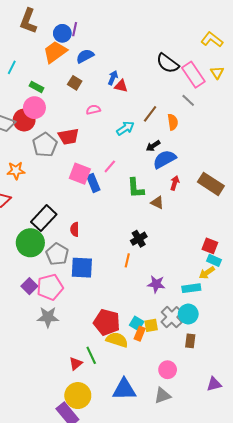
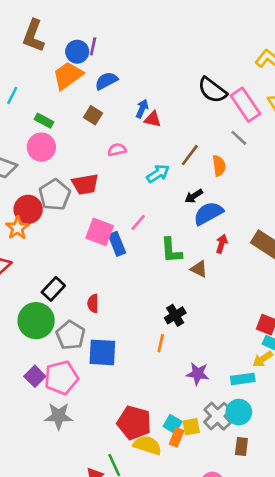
red circle: (24, 120) -> (28, 209), moved
orange star: (16, 171) -> (18, 228), turned -30
black rectangle: (44, 218) -> (53, 289), size x0.7

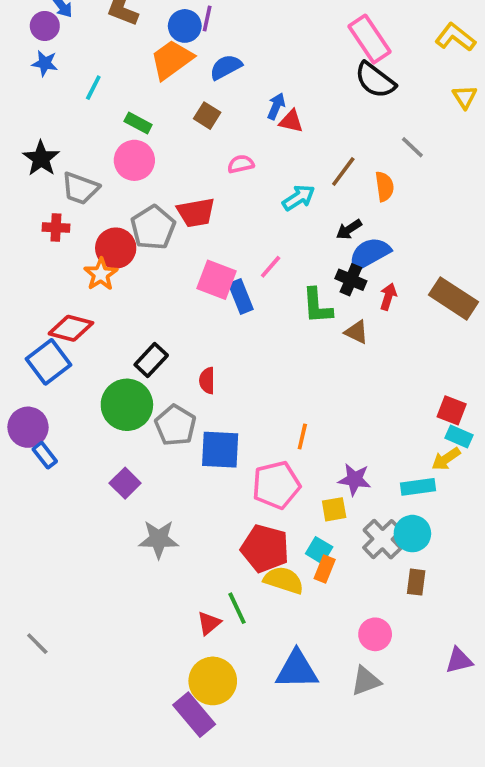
pink rectangle: (245, 105) -> (369, 39), moved
black cross: (175, 315) -> (351, 280), moved, turned -36
pink pentagon: (61, 378) -> (276, 485), moved
yellow square: (191, 427) -> (334, 509), moved

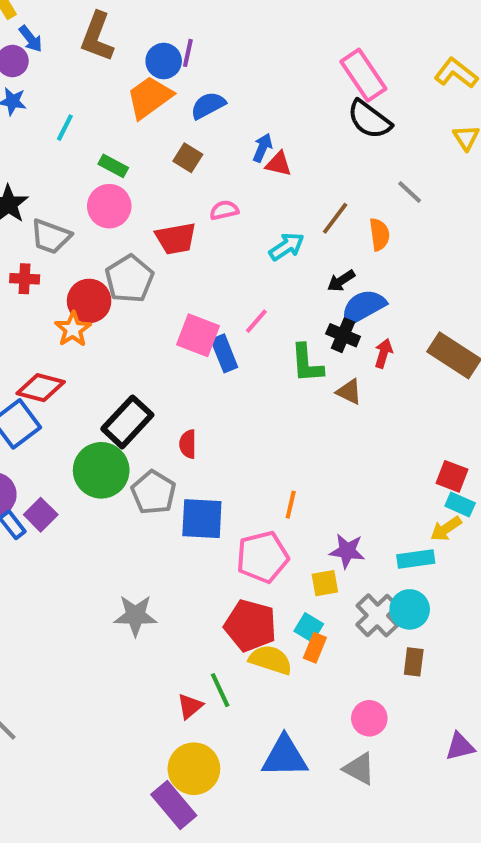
red trapezoid: (196, 213) -> (176, 238), moved
black rectangle: (151, 360) -> (127, 422), size x1.4
purple square: (125, 483) -> (41, 515), moved
gray triangle: (366, 681) -> (359, 769), turned 48

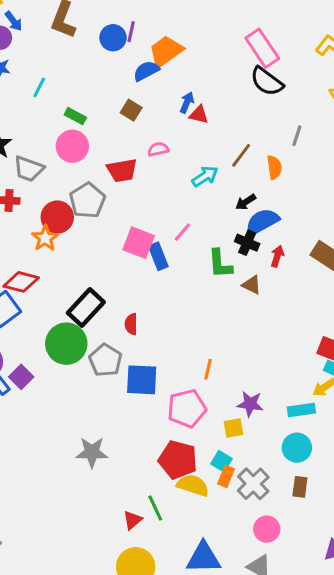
orange trapezoid: (150, 97) -> (166, 51), moved
gray line: (410, 192) -> (297, 136), turned 65
gray cross: (377, 615) -> (253, 484), moved

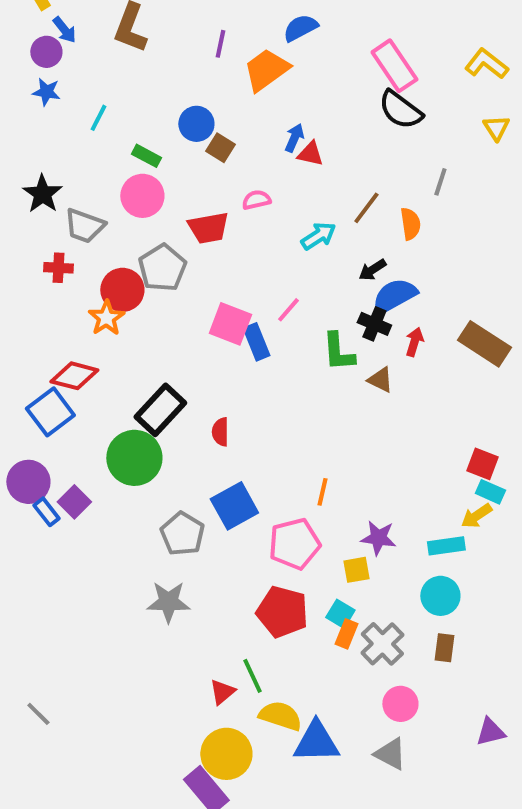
blue circle: (113, 38) -> (196, 124), moved
blue semicircle: (146, 71) -> (300, 28), moved
gray pentagon: (105, 360) -> (182, 534), moved
blue square: (142, 380) -> (234, 506), turned -32
yellow semicircle: (193, 485) -> (280, 716), moved

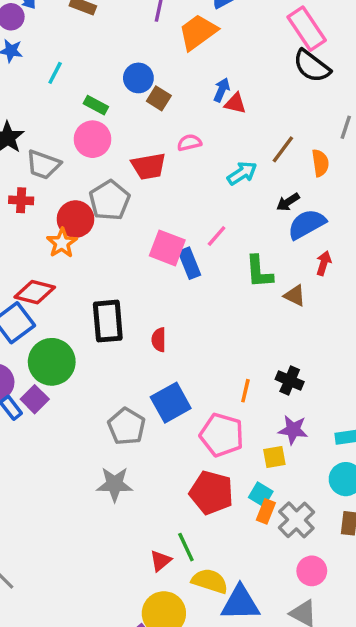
black cross: (374, 324) -> (290, 381), moved
black rectangle: (160, 410) -> (108, 321), turned -48
green circle: (134, 458) -> (52, 362), moved
pink pentagon: (294, 544) -> (222, 435), turned 30

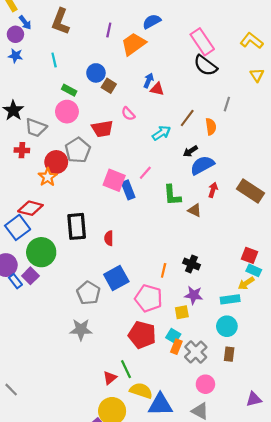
cyan line: (55, 73) -> (54, 60), moved, turned -40
pink semicircle: (189, 143) -> (128, 114), turned -120

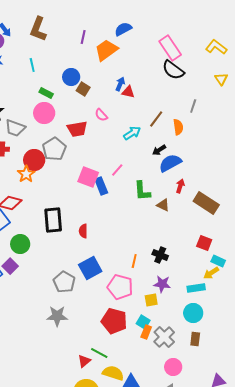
brown rectangle: (251, 191) -> (206, 203), moved
green circle: (41, 252) -> (20, 244), size x0.7
red square: (249, 255) -> (204, 243), moved
green line: (126, 369) -> (99, 353), turned -36

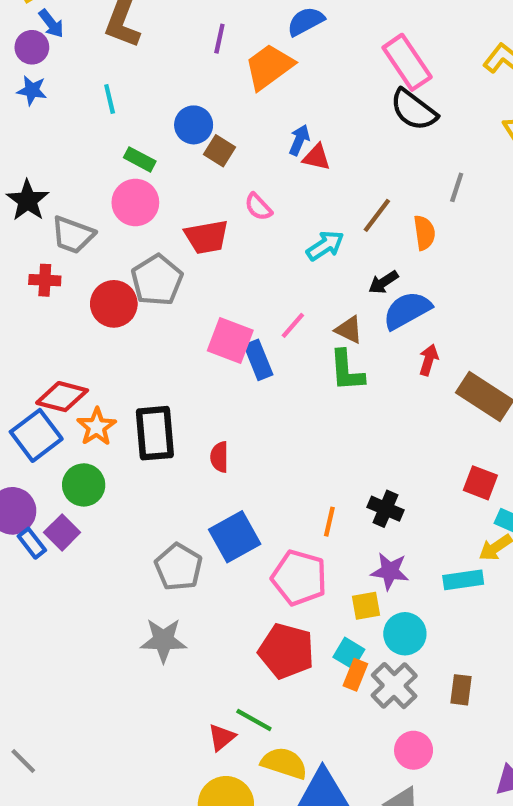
orange star: (26, 174) -> (97, 427), moved
brown triangle: (163, 205) -> (349, 330), moved
cyan circle: (193, 313) -> (405, 634), moved

